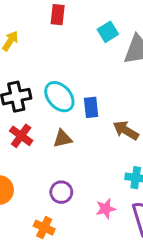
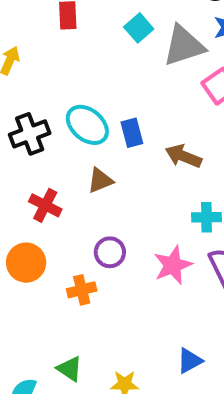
red cross: (21, 136) -> (45, 205), moved
pink star: (106, 209) -> (173, 265), size x1.4
orange cross: (44, 228) -> (82, 290), moved, turned -30

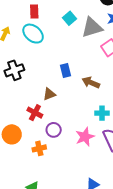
cyan ellipse: (87, 125) -> (33, 34), moved
red cross: (45, 205) -> (35, 113), moved

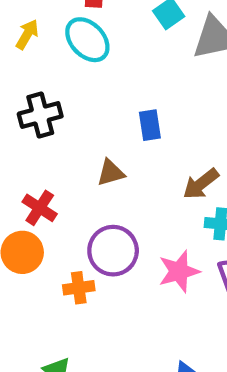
brown arrow: (91, 83) -> (201, 184), moved, turned -66
red cross: (35, 113) -> (40, 208), moved
purple circle: (54, 130) -> (113, 251), size x1.5

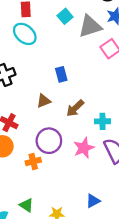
brown arrow: (201, 184) -> (75, 108), moved

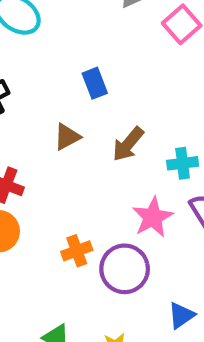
purple circle: (49, 141) -> (125, 269), moved
orange cross: (33, 161) -> (77, 251), moved

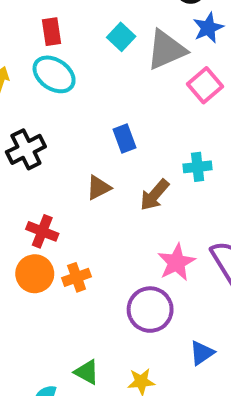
cyan cross: (183, 163) -> (198, 167), moved
orange cross: (77, 251) -> (77, 277), moved

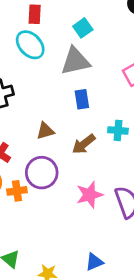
gray triangle: (166, 50) -> (75, 61), moved
blue rectangle: (125, 139) -> (82, 99), moved
purple circle: (150, 310) -> (42, 173), moved

